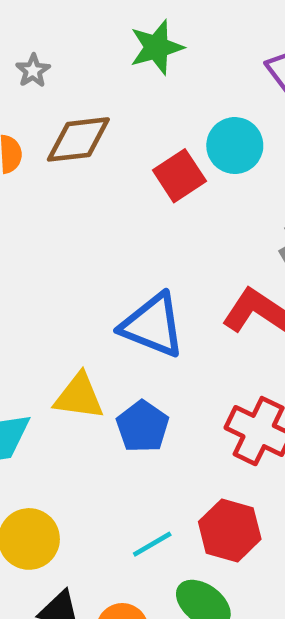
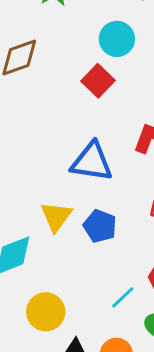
red square: (179, 176) -> (98, 81), moved
yellow triangle: (79, 396) -> (56, 216), turned -48

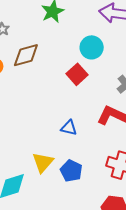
blue triangle: (92, 162) -> (69, 128), size x0.6

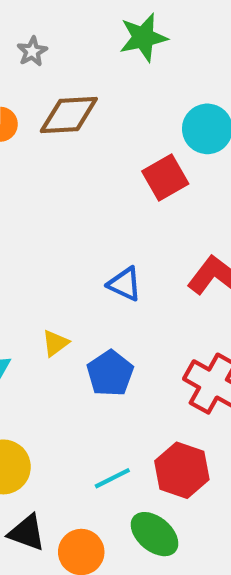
yellow triangle: (43, 162) -> (55, 343), size x0.6

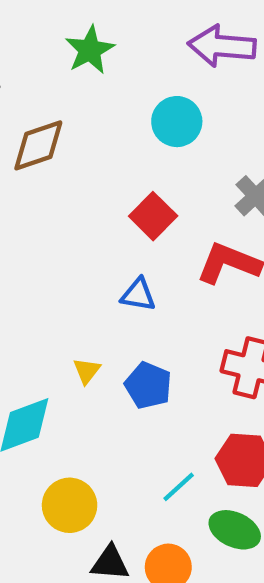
red square: (165, 178) -> (153, 216), moved

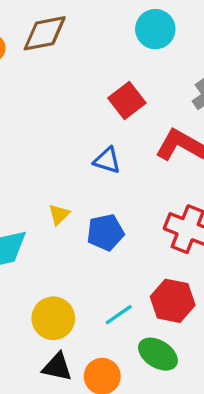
blue pentagon: (148, 385) -> (105, 232), turned 30
yellow circle: (70, 505) -> (53, 318), moved

